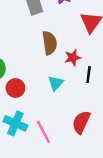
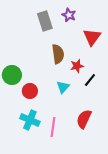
black line: (89, 75) -> (90, 80), turned 32
pink line: (43, 132) -> (53, 127), turned 36

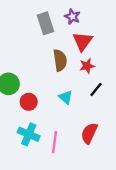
red triangle: (92, 37) -> (82, 41), moved
red star: (77, 66) -> (87, 66), moved
cyan triangle: (63, 87) -> (66, 97), turned -32

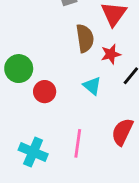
red star: (87, 66) -> (111, 54), moved
cyan cross: (29, 134) -> (33, 152), moved

